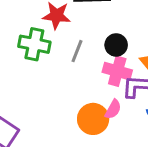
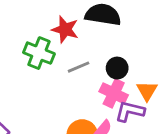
gray line: (77, 51) -> (79, 67), turned 35

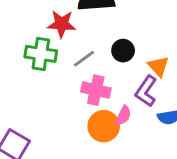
pink cross: (114, 93) -> (96, 90), moved
purple L-shape: (130, 111) -> (146, 91), turned -56

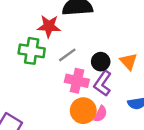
black circle: (123, 51) -> (101, 62), moved
purple L-shape: (146, 91) -> (103, 83), moved
pink semicircle: (123, 115) -> (101, 114), moved

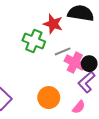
pink cross: (77, 81) -> (75, 63), moved
orange circle: (83, 111) -> (49, 98), moved

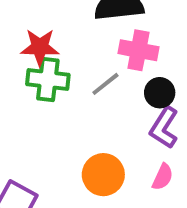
red star: (53, 24) -> (40, 47), moved
pink cross: (75, 63) -> (138, 50), moved

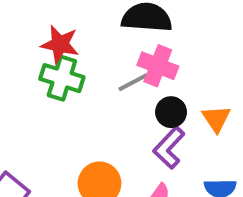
gray line: (105, 84) -> (133, 82), moved

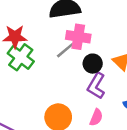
green cross: (62, 78) -> (21, 57), turned 32

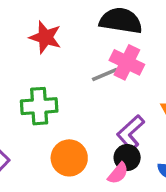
green cross: (21, 57) -> (39, 106), moved, turned 32
black circle: (93, 64) -> (127, 158), moved

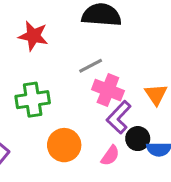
pink cross: (127, 62) -> (108, 90), moved
black circle: (127, 158) -> (138, 139), moved

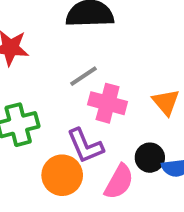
purple L-shape: (119, 117) -> (85, 146), moved, turned -60
pink semicircle: (110, 156) -> (119, 182), size x1.4

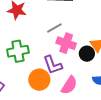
black circle: (150, 158) -> (87, 54), moved

